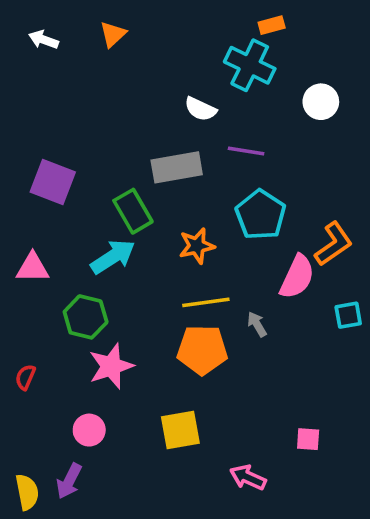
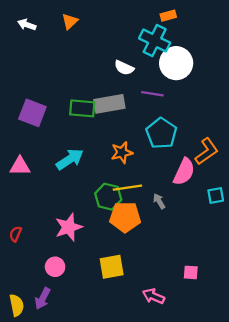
white circle: (321, 102) -> (176, 63), moved, size x1.5
green rectangle: (133, 211) -> (82, 108), moved, turned -55
green hexagon: (86, 317) -> (108, 197), moved

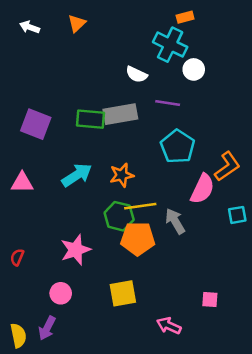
white circle: (176, 63) -> (194, 69), size x0.6
orange star: (122, 153) -> (122, 175), moved
gray arrow: (159, 201) -> (175, 221), size x1.5

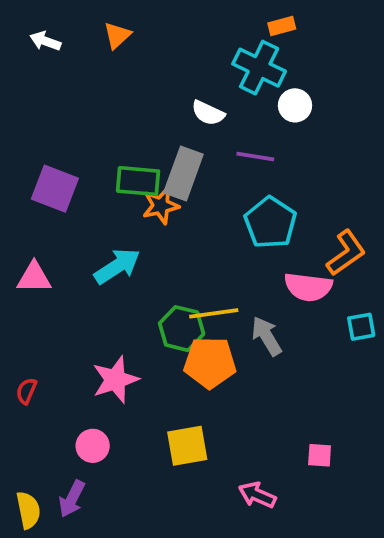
gray rectangle: (120, 114) -> (183, 173), turned -60
orange star: (122, 175) -> (161, 206), moved
pink semicircle: (202, 189) -> (308, 287), turned 72

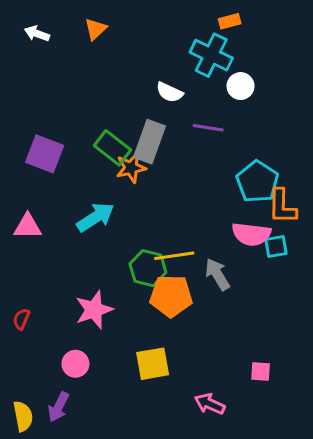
green rectangle: (138, 181) -> (112, 148), turned 33
cyan pentagon: (270, 223) -> (257, 182), moved
orange L-shape: (346, 253) -> (282, 206), turned 126
cyan square: (361, 327) -> (276, 246), moved

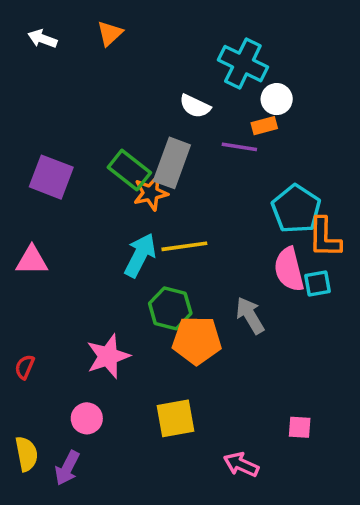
orange rectangle: (230, 21) -> (264, 126), moved
cyan arrow: (96, 217) -> (140, 255), moved, turned -30
pink semicircle: (251, 234) -> (289, 269), turned 69
yellow line: (174, 256) -> (184, 246), moved
yellow semicircle: (23, 416) -> (26, 454), moved

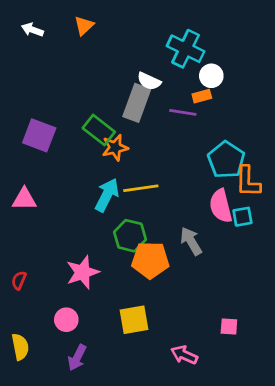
gray rectangle: (172, 163) -> (137, 103), moved
purple arrow: (67, 468) -> (77, 358), moved

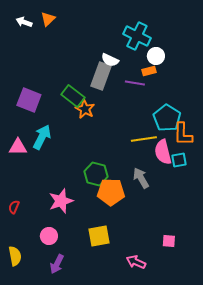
orange triangle: (84, 26) -> (48, 19), moved
orange star: (115, 148) -> (85, 109), turned -30
yellow line: (141, 188) -> (144, 139), moved
cyan arrow: (107, 195) -> (42, 137), moved

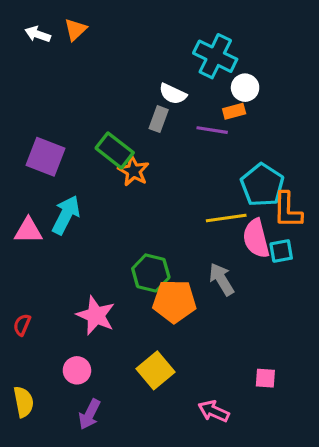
gray rectangle: (101, 76) -> (159, 119), size x0.6
pink star: (61, 201) -> (96, 315), turned -30
yellow square: (99, 236) -> (156, 370), turned -30

